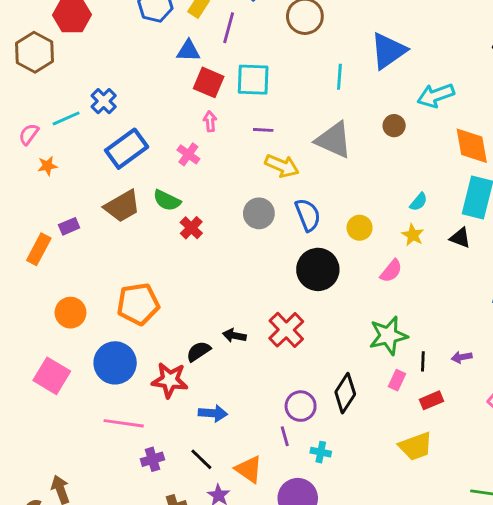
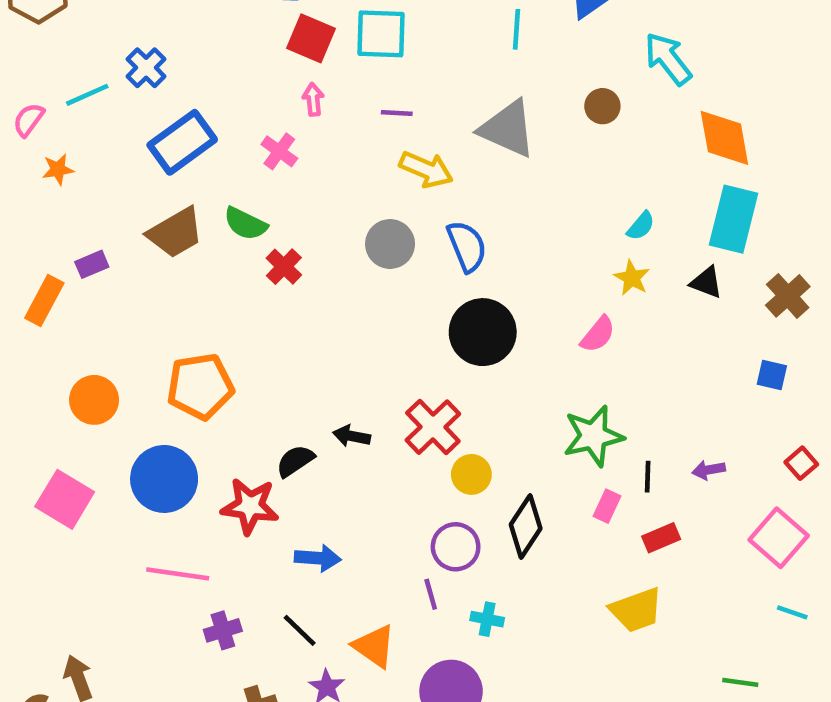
cyan arrow: (436, 95) -> (668, 59), turned 72
yellow circle: (360, 228) -> (471, 474), moved

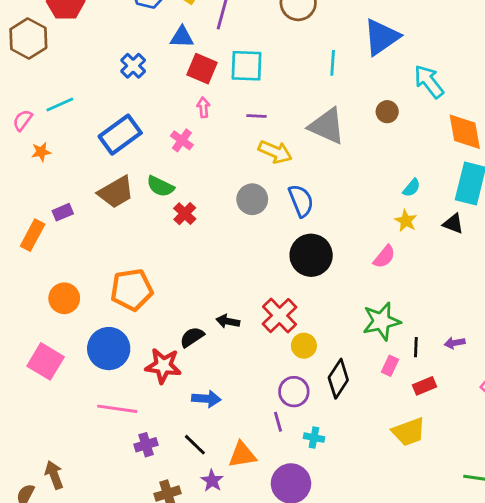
blue cross: (146, 68) -> (133, 66), moved
orange triangle: (374, 646) -> (242, 455), turned -44

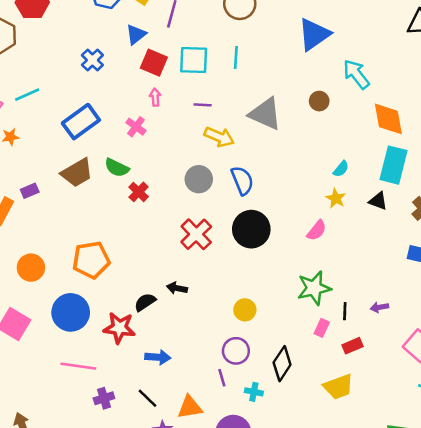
blue triangle: (182, 37) -> (136, 34), turned -40
cyan line: (333, 63) -> (236, 57), moved
red cross: (280, 316) -> (196, 234), moved
black diamond: (338, 379) -> (282, 364), moved

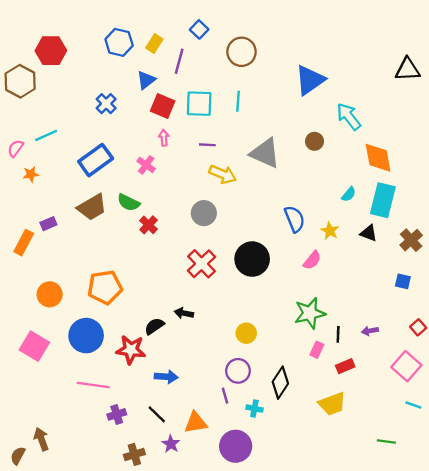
cyan semicircle: (341, 169) -> (349, 194), moved
blue semicircle: (242, 180) -> (295, 219), moved

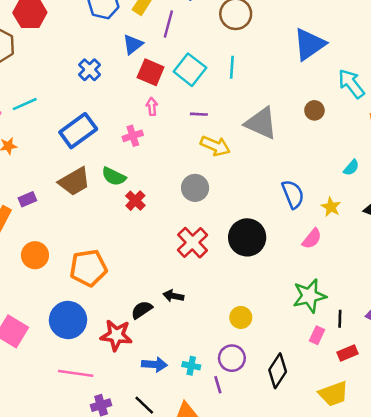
cyan square: (199, 104) -> (190, 70), turned 36
pink cross: (146, 165) -> (133, 136), turned 36
orange circle: (50, 294) -> (35, 255), moved
cyan cross: (254, 409) -> (191, 366), moved

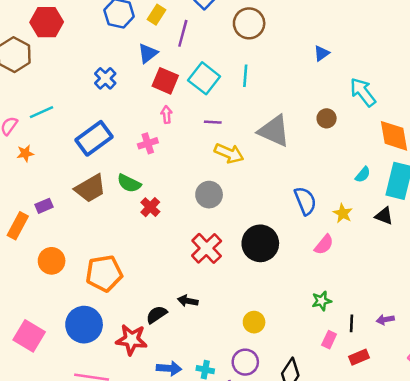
blue triangle: (309, 44) -> (322, 53), size x0.5
green star: (309, 296) -> (322, 301), size x0.6

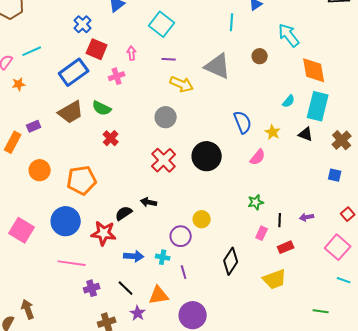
cyan line: (245, 76) -> (232, 22), moved
red square: (165, 81) -> (97, 49), moved
red cross: (150, 207) -> (111, 138), moved
purple circle: (245, 362) -> (181, 236), moved

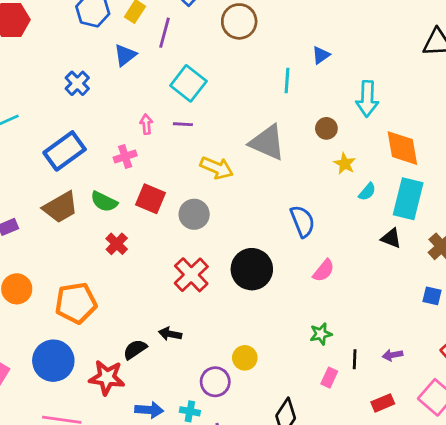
cyan arrow: (289, 35) -> (367, 99), turned -140
red square: (97, 49) -> (150, 199), moved
purple line: (169, 59) -> (183, 124), moved
yellow star: (273, 132) -> (345, 164), moved
red rectangle: (286, 247) -> (383, 403), moved

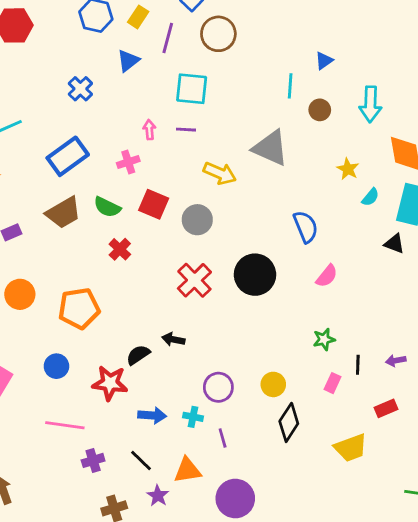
brown circle: (239, 21) -> (218, 34), moved
cyan square: (188, 83) -> (192, 89), turned -32
brown circle: (326, 128) -> (320, 110), moved
yellow circle: (245, 358) -> (273, 384), moved
blue circle: (53, 361) -> (56, 366), size x0.6

